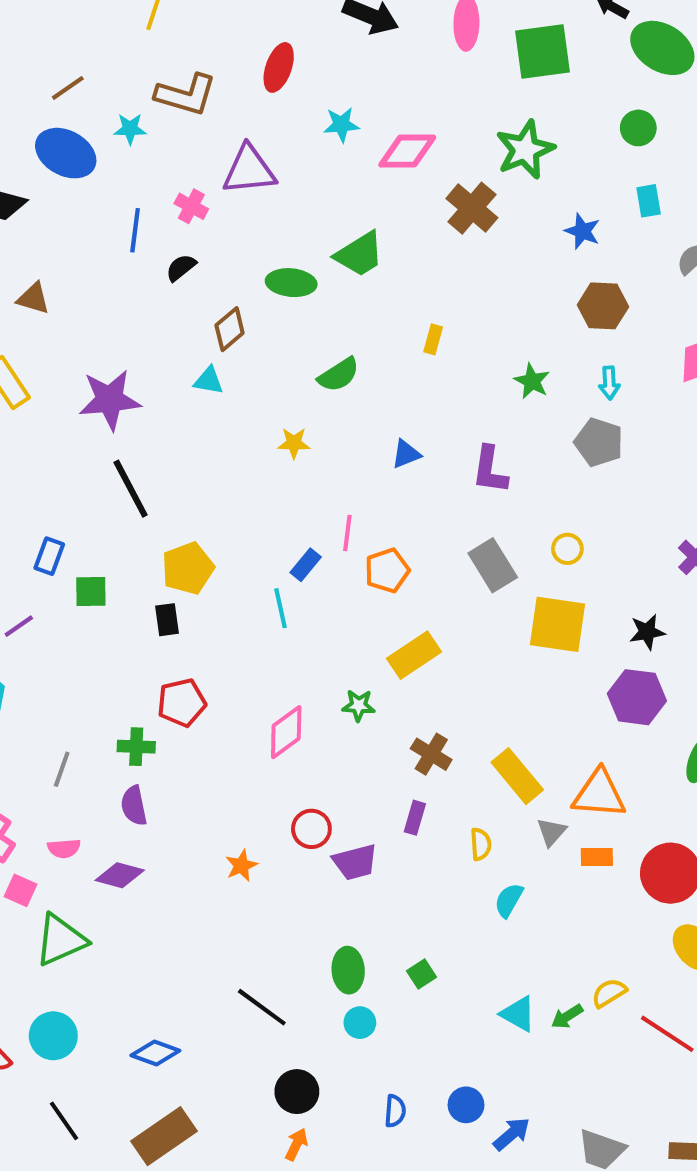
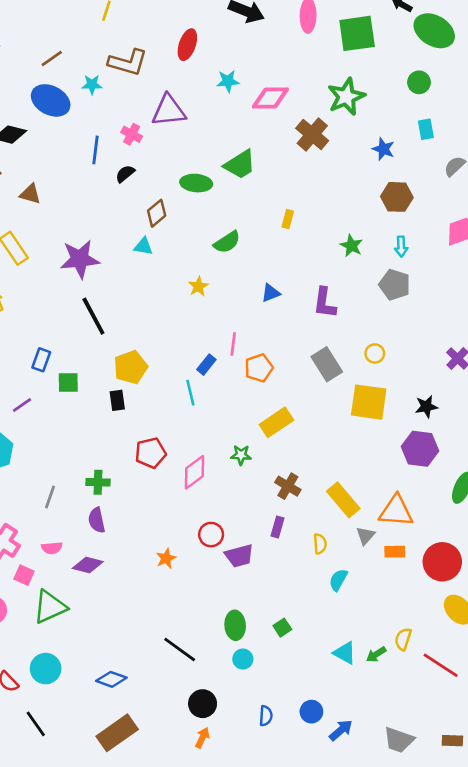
yellow star: (294, 443) -> (198, 286), turned -30
red pentagon: (182, 703) -> (151, 453), moved
yellow semicircle: (609, 993) -> (403, 639), turned -40
black line: (64, 1121) -> (36, 724), moved

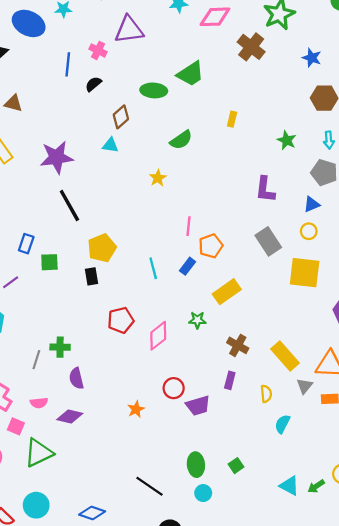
blue triangle: (271, 293) -> (312, 204), moved
blue rectangle: (206, 365) -> (187, 266), moved
green cross: (98, 482) -> (60, 347), moved

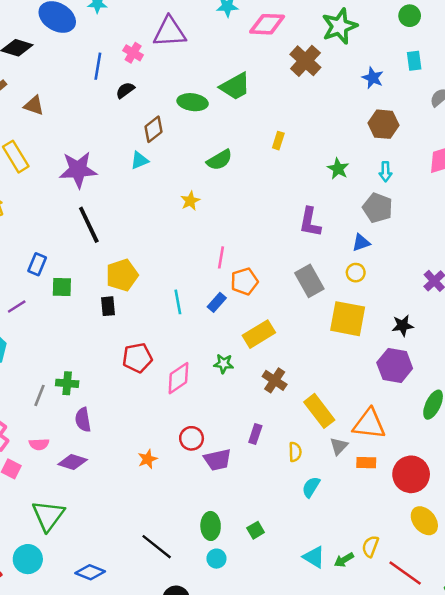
cyan triangle: (110, 145) -> (139, 160), turned -35
brown cross: (238, 345) -> (275, 380), moved
green triangle: (39, 453) -> (48, 516), moved, turned -32

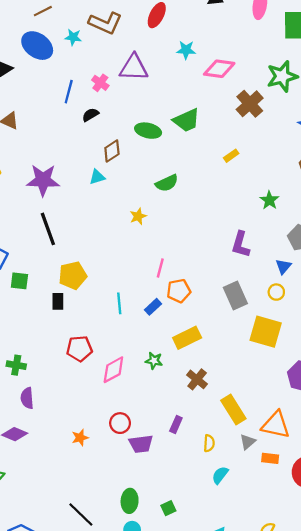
yellow rectangle: (278, 141) -> (231, 156), moved, turned 32
blue triangle: (361, 243) -> (283, 266), turned -35

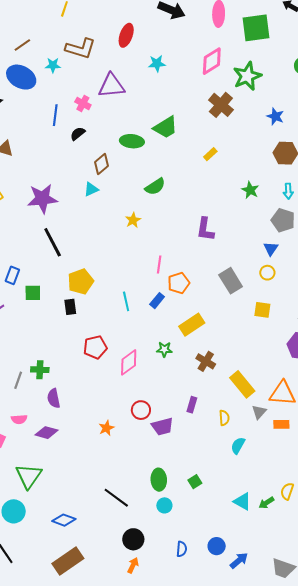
pink diamond: (219, 69) -> (212, 61), moved, turned -32
purple L-shape: (241, 244) -> (205, 229), moved
yellow square: (266, 332) -> (262, 310), size x0.6

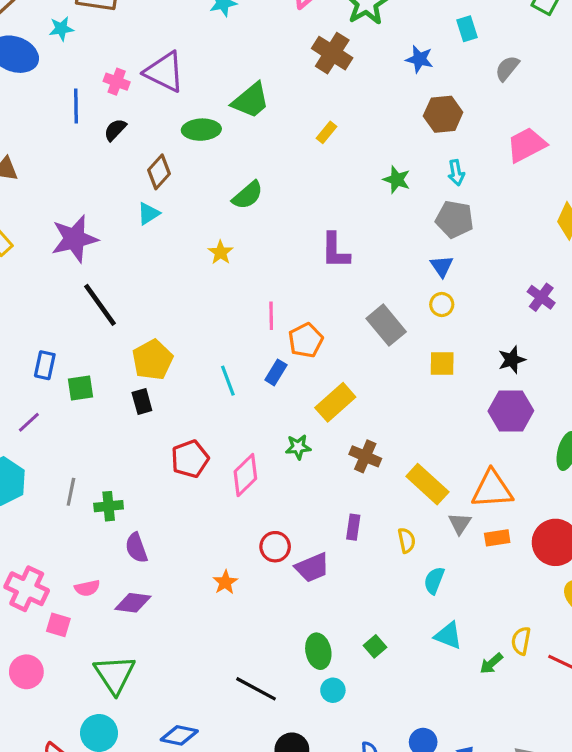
purple triangle: (111, 86) -> (164, 72), moved, turned 40
gray line: (18, 380) -> (71, 492), moved
cyan triangle: (242, 501) -> (448, 636), moved

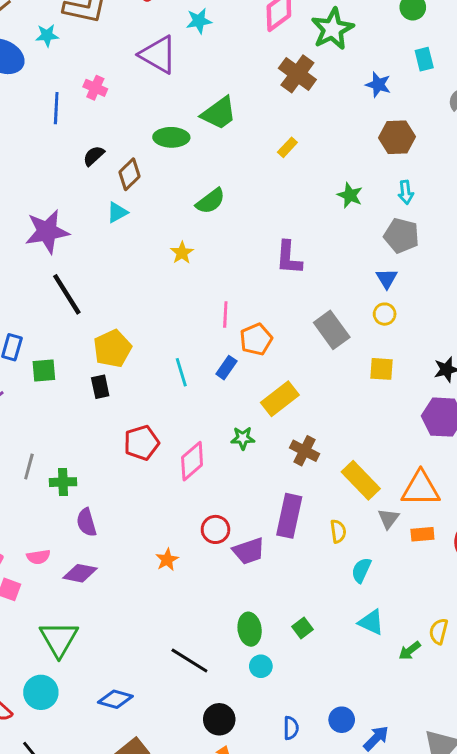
purple triangle: (164, 72) -> (158, 55), moved
black semicircle: (115, 130) -> (94, 156), moved
purple rectangle: (353, 527) -> (289, 516), size x1.8

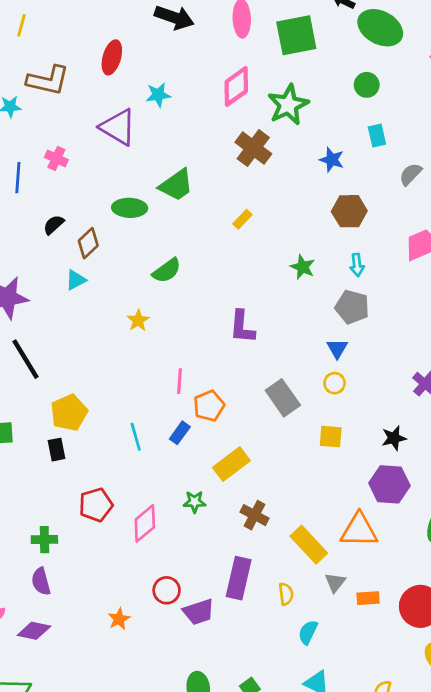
green cross: (63, 482) -> (44, 540), moved
orange triangle: (421, 489) -> (359, 530), moved

